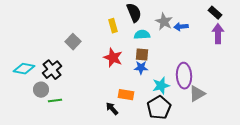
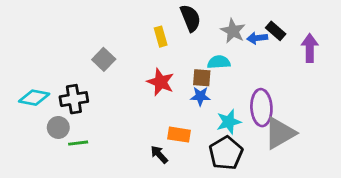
black rectangle: (215, 13) -> (276, 31), moved
cyan semicircle: (142, 35) -> (219, 62), moved
black cross: (52, 70) -> (74, 99), turned 30
gray triangle: (197, 94) -> (280, 133), size x1.4

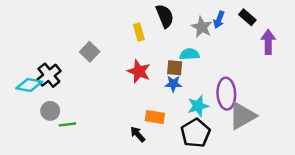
black rectangle: (276, 31) -> (247, 17), moved
blue arrow: (257, 38) -> (219, 20), moved, turned -63
black cross: (74, 99) -> (49, 75), moved, turned -30

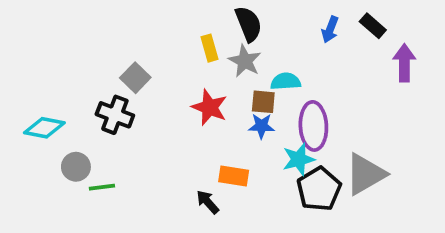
gray star: (202, 27) -> (245, 61), moved
black cross: (49, 75) -> (115, 115), moved, turned -30
purple ellipse: (226, 94) -> (313, 126), moved
black pentagon: (196, 133) -> (319, 189), moved

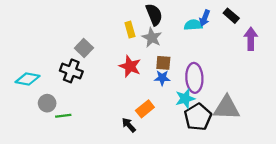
cyan semicircle: (286, 81) -> (193, 25), moved
gray triangle: (365, 174) -> (227, 108), turned 32
orange rectangle: (234, 176) -> (145, 109), turned -48

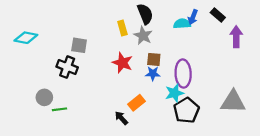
gray square: (84, 48) -> (79, 45), turned -35
cyan diamond: (28, 79) -> (26, 38), moved
gray triangle: (227, 108) -> (233, 102), moved

